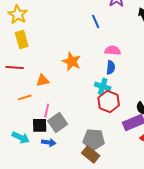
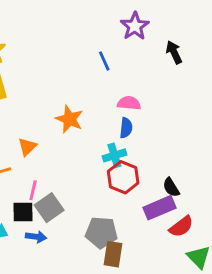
orange triangle: (43, 80) -> (27, 147), turned -32
cyan cross: (103, 86) -> (114, 155), turned -35
brown rectangle: (91, 154) -> (113, 254), moved, turned 60

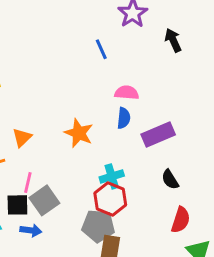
orange star: (69, 119) -> (79, 133), moved
cyan cross: (114, 155) -> (112, 176), moved
red hexagon: (123, 177) -> (110, 199), moved
purple rectangle: (159, 208) -> (158, 135), moved
red semicircle: (181, 227) -> (181, 220), turned -35

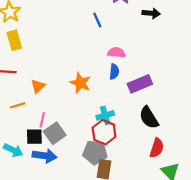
black arrow: (173, 40) -> (151, 13), turned 120
black semicircle: (170, 179) -> (149, 118), size x1.5
blue arrow: (31, 230) -> (45, 156), size x1.5

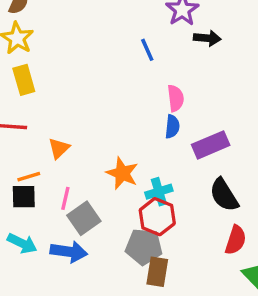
black arrow: (151, 13) -> (207, 38), moved
pink semicircle: (116, 53) -> (176, 98), turned 78
orange star: (80, 83) -> (122, 173), moved
black square: (34, 137) -> (24, 197), moved

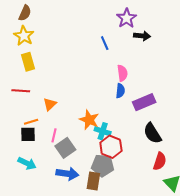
cyan cross: (159, 192) -> (103, 131), moved, turned 35
blue arrow: (69, 252) -> (67, 174), moved
brown rectangle: (157, 272) -> (93, 181), moved

